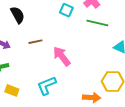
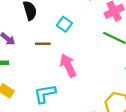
cyan square: (66, 10) -> (64, 24), moved

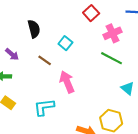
brown line: (43, 44) -> (45, 60), turned 32

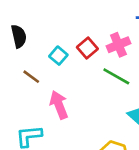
red square: (91, 13) -> (87, 48), moved

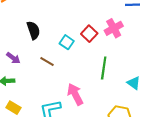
green line: (116, 76) -> (104, 68), moved, turned 75
pink arrow: (59, 105) -> (75, 94), moved

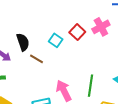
black semicircle: (33, 30) -> (23, 42), moved
green line: (104, 68) -> (90, 86), moved

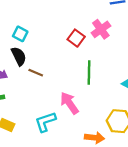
cyan square: (56, 40) -> (20, 34), moved
green line: (90, 86) -> (89, 73), moved

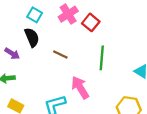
pink cross: (101, 29) -> (68, 14), moved
brown line: (36, 73) -> (60, 54), moved

